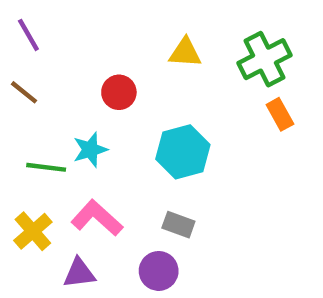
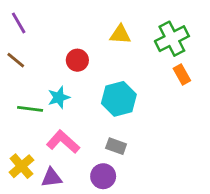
yellow cross: (33, 231) -> (21, 166), moved

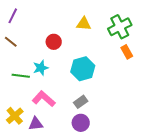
purple line: (19, 23) -> (13, 16), turned 56
gray rectangle: (116, 146) -> (81, 102), turned -56
purple circle: (103, 176) -> (81, 123), moved

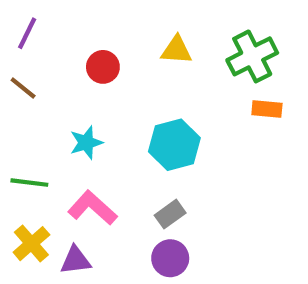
red circle: (54, 42) -> (103, 67), moved
orange rectangle: (127, 52) -> (267, 109), turned -56
green line: (21, 76) -> (29, 183), moved

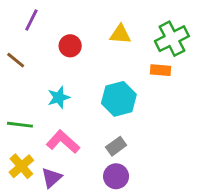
purple line: (27, 33) -> (31, 20), moved
orange rectangle: (267, 109) -> (160, 70), moved
purple triangle: (76, 260) -> (52, 178), turned -35

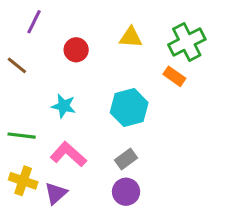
orange rectangle: (160, 70) -> (174, 76), turned 30
cyan star: (59, 97) -> (64, 106), turned 30
yellow cross: (21, 166) -> (23, 181), turned -30

